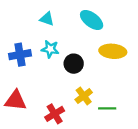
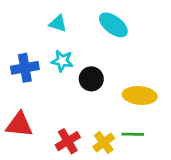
yellow ellipse: (113, 51) -> (140, 95), moved
yellow cross: (84, 96) -> (104, 143), moved

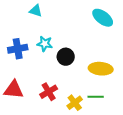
cyan triangle: (58, 24) -> (36, 11), moved
cyan ellipse: (113, 25) -> (103, 18), moved
red cross: (68, 141) -> (49, 92), moved

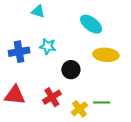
cyan ellipse: (103, 18) -> (91, 24), moved
black circle: (66, 57) -> (71, 70), moved
yellow ellipse: (101, 69) -> (106, 55), moved

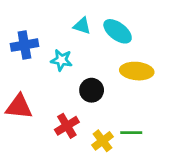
cyan triangle: (38, 11) -> (82, 26), moved
blue cross: (19, 52) -> (24, 45), moved
red triangle: (15, 95) -> (19, 107), moved

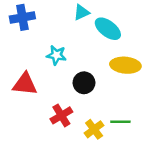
cyan triangle: (82, 26) -> (81, 12), moved, turned -42
blue cross: (24, 45) -> (22, 17), moved
red triangle: (19, 107) -> (25, 84), moved

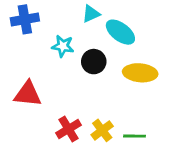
cyan star: (56, 55) -> (63, 46), moved
black circle: (84, 83) -> (94, 62), moved
yellow cross: (94, 129) -> (102, 130), moved

